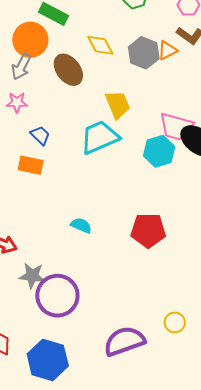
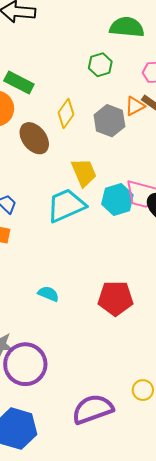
yellow diamond: (100, 45) -> (66, 113), turned 64
orange triangle: (167, 50) -> (135, 106), moved
cyan hexagon: (159, 151) -> (117, 200), moved

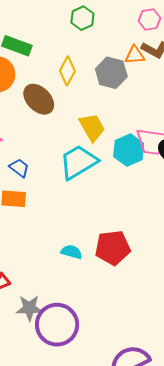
green hexagon: (100, 65) -> (82, 18), moved
orange triangle: (135, 106) -> (135, 55), turned 30
red pentagon: (115, 298) -> (113, 248), moved

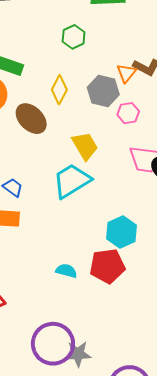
pink hexagon: (149, 19) -> (128, 113), moved
orange triangle: (135, 55) -> (126, 73), turned -45
cyan hexagon: (129, 150) -> (122, 232), moved
gray star: (29, 308) -> (78, 354), moved

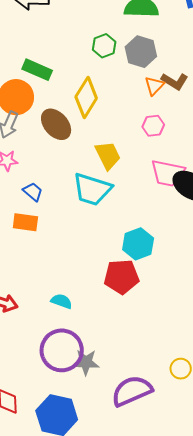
yellow diamond: (59, 90) -> (86, 98), size x1.4
gray hexagon: (103, 91) -> (141, 52), moved
cyan trapezoid: (72, 181) -> (92, 189), turned -135
cyan semicircle: (66, 271) -> (61, 301), moved

